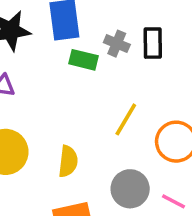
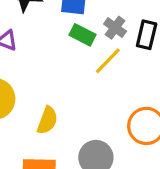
yellow line: (126, 119) -> (108, 61), moved

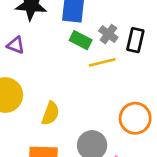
yellow line: (108, 61) -> (102, 62), turned 32

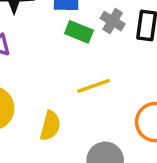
yellow line: (102, 62) -> (94, 86), moved

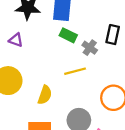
gray cross: (113, 21) -> (90, 48), moved

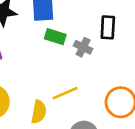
yellow line: (75, 71) -> (65, 93), moved

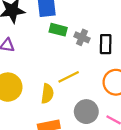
black rectangle: (108, 27) -> (106, 44), moved

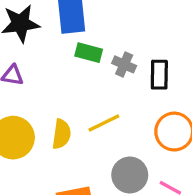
yellow semicircle: (47, 94) -> (61, 134), moved

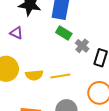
yellow semicircle: (61, 134) -> (34, 75), turned 60

